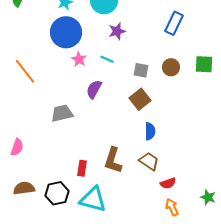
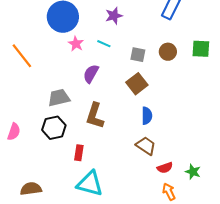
brown L-shape: (113, 160) -> (95, 116), moved
brown semicircle: (24, 188) -> (31, 189), moved
black hexagon: (57, 193) -> (54, 128), moved
green star: (208, 197) -> (193, 172), moved

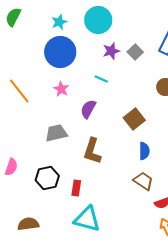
pink star: (76, 44) -> (61, 89), moved
gray square: (138, 55) -> (135, 52), moved, turned 35
black hexagon: (54, 128) -> (47, 178), moved

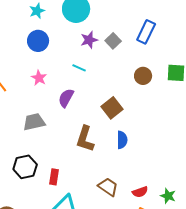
blue circle: (60, 52) -> (38, 41), size x0.7
brown L-shape: (92, 151) -> (85, 139), moved
brown trapezoid: (143, 181) -> (108, 187), moved

